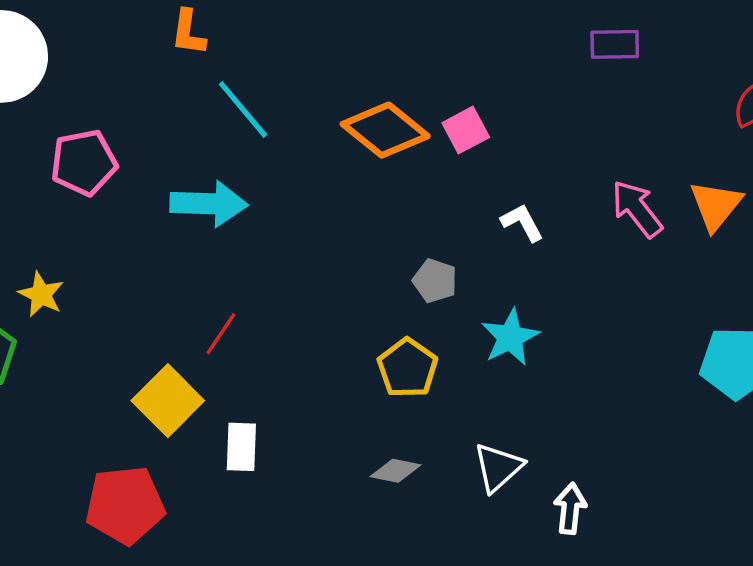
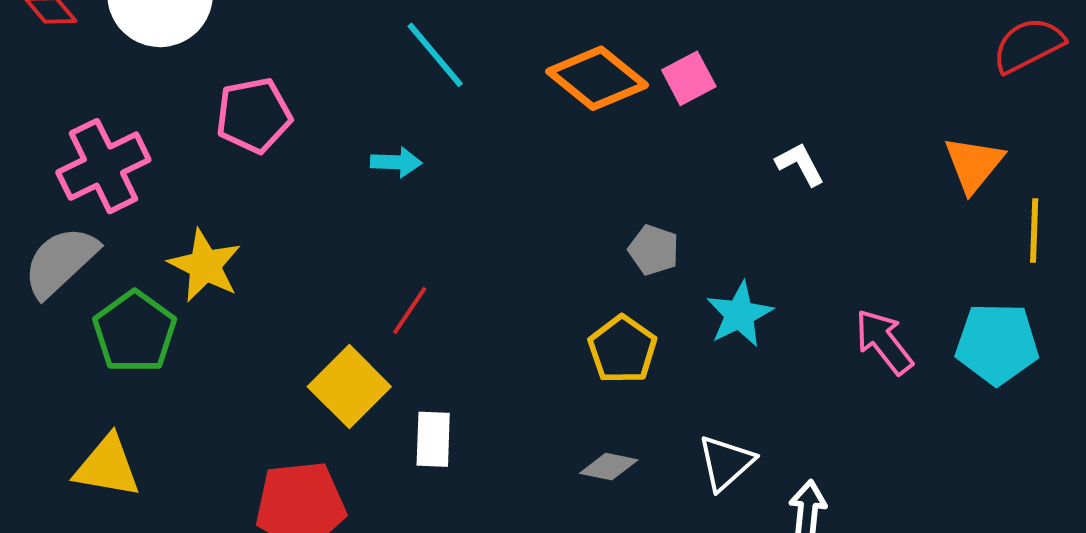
cyan arrow: (209, 204) -> (396, 162), size x0.6
pink arrow: (637, 209) -> (884, 342), moved
white L-shape: (522, 223) -> (800, 164), moved
yellow star: (41, 294) -> (205, 266), size x1.4

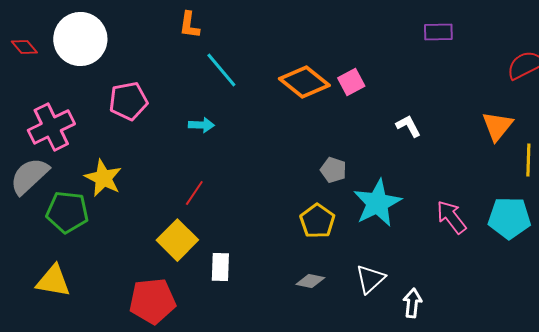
red line: (410, 310) -> (194, 193), moved
cyan star: (740, 314) -> (377, 203), size x1.4
green pentagon: (135, 332) -> (67, 212), turned -30

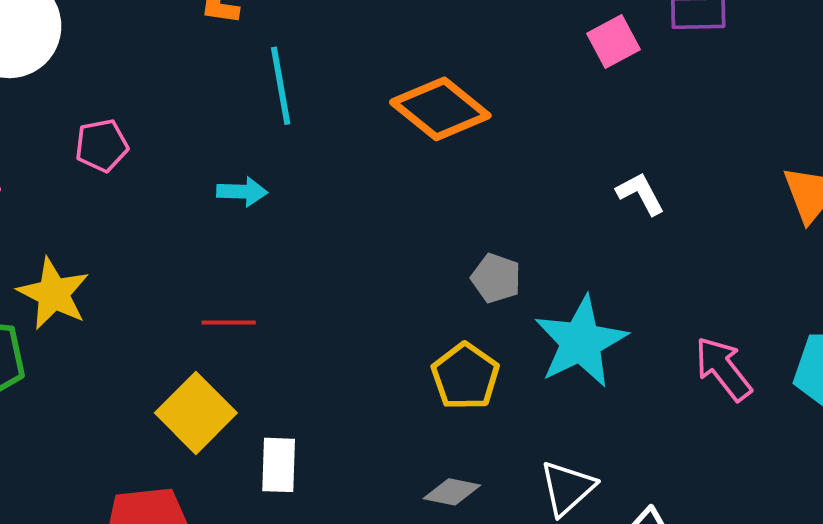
cyan line: (221, 70) -> (281, 86), turned 30
pink square: (351, 82) -> (614, 42), moved
pink pentagon: (128, 101) -> (102, 145), size x0.7
red line: (194, 193) -> (229, 323), turned 56

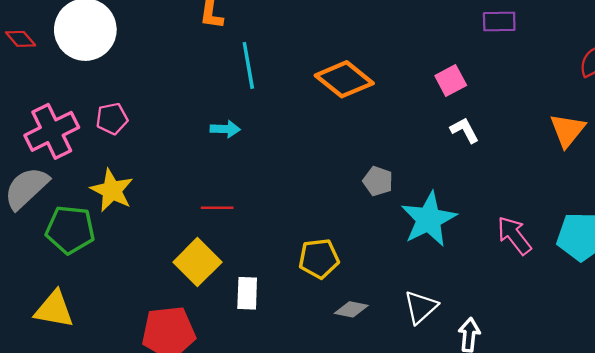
pink square: (614, 42) -> (451, 80), moved
pink pentagon: (102, 145) -> (112, 119), moved
yellow pentagon: (465, 376) -> (319, 259), moved, turned 30

